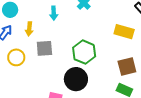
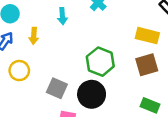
gray square: (44, 48) -> (57, 88), moved, turned 30
brown square: (127, 67) -> (147, 65), moved

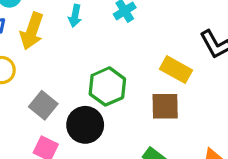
yellow arrow: (34, 36) -> (32, 31), size x1.6

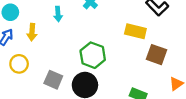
yellow arrow: (32, 31) -> (32, 32), size x0.7
brown square: (165, 106) -> (156, 55), moved, turned 36

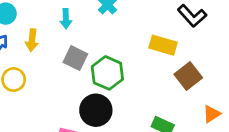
brown square: (156, 55) -> (188, 76), turned 30
gray square: (53, 80) -> (75, 58), moved

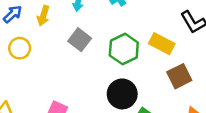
green hexagon: (107, 73) -> (124, 49), moved
black circle: (96, 110) -> (122, 94), moved

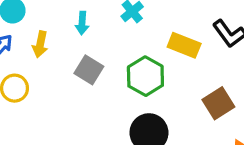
yellow rectangle: (162, 44) -> (184, 45), moved

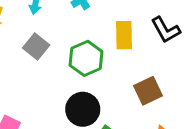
yellow rectangle: (184, 45) -> (124, 35), turned 60

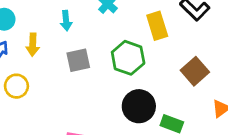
gray square: (36, 46) -> (78, 60), turned -35

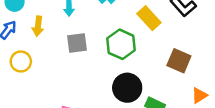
yellow rectangle: (157, 26) -> (149, 18), turned -30
brown square: (195, 71) -> (179, 61), turned -30

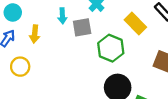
gray square: (77, 43) -> (82, 27), moved

